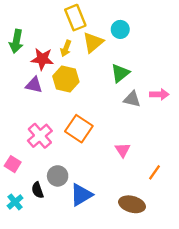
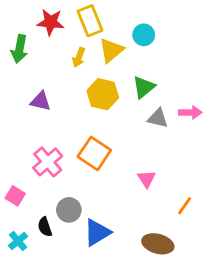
red star: (42, 59) -> (51, 22), moved
yellow hexagon: (66, 79) -> (103, 94), moved

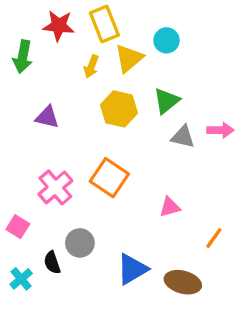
pink triangle: (147, 179) -> (170, 207), turned 48
blue triangle: (97, 233) -> (132, 269), moved

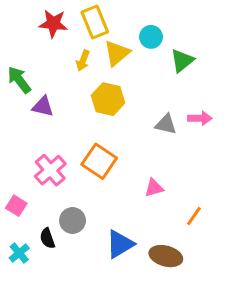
green arrow: (23, 57) -> (19, 80), moved, turned 132
green triangle: (166, 101) -> (182, 61), moved

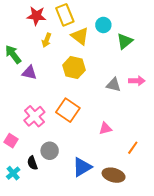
yellow triangle: (117, 53) -> (80, 36), turned -42
yellow arrow: (83, 61) -> (47, 40), moved

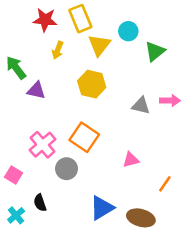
yellow triangle: (80, 36) -> (99, 45), turned 30
gray circle: (50, 151) -> (66, 169), moved

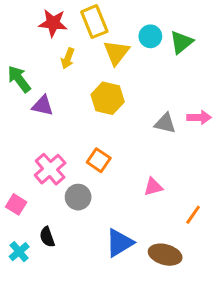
green triangle: (155, 51) -> (181, 42), moved
orange square: (84, 137) -> (99, 160), size x0.7

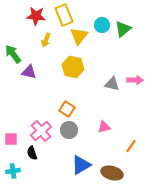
pink cross: (50, 169) -> (41, 131), moved
gray circle: (78, 197) -> (69, 130), moved
pink square: (16, 204) -> (11, 139), turned -32
black semicircle: (47, 237) -> (32, 153), moved
cyan cross: (19, 252) -> (13, 171), turned 32

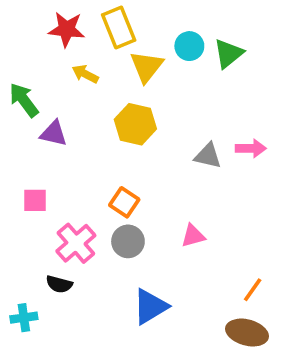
yellow arrow: (46, 40) -> (85, 74), turned 96
pink square: (11, 139) -> (35, 200), moved
orange line: (131, 146) -> (253, 290), moved
black semicircle: (32, 153) -> (59, 284), turned -56
brown ellipse: (112, 173) -> (247, 333), moved

